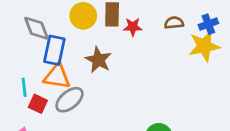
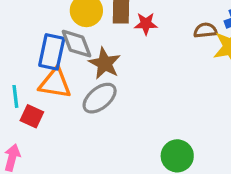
brown semicircle: (174, 23) -> (205, 30), moved
gray diamond: (36, 28) -> (76, 44), moved
gray ellipse: (69, 100) -> (100, 98), moved

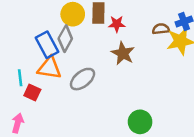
gray diamond: (76, 44) -> (65, 39), turned 50
blue rectangle: (52, 52) -> (47, 45), turned -40
brown star: (105, 63) -> (123, 53), moved

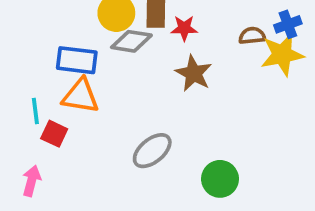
gray diamond: (65, 39) -> (131, 41), moved, turned 70
blue rectangle: (47, 45) -> (77, 60), turned -55
gray ellipse: (82, 79) -> (152, 151), moved

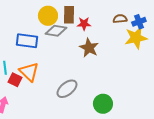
brown semicircle: (252, 36) -> (120, 19), moved
orange triangle: (81, 96) -> (29, 72), moved, turned 35

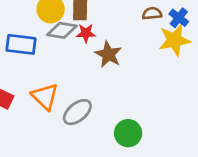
blue cross: (139, 22) -> (179, 18), turned -32
red star: (84, 24) -> (86, 33), moved
orange triangle: (29, 72) -> (45, 97), moved

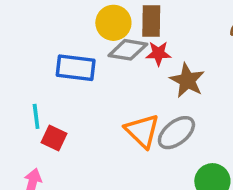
orange triangle: (45, 97) -> (142, 131), moved
gray ellipse: (77, 112) -> (176, 133), moved

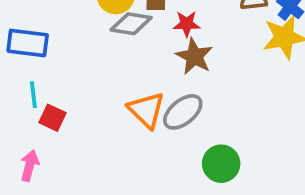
red star: (158, 53) -> (187, 24), moved
blue rectangle: (76, 68) -> (28, 43), moved

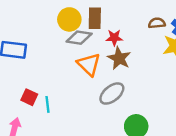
cyan line: (33, 95) -> (47, 104), moved
orange triangle: (146, 110) -> (89, 64), moved

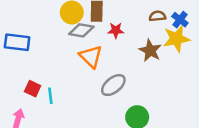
brown star: (119, 58) -> (150, 51), moved

